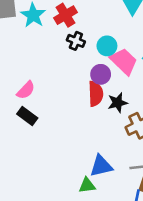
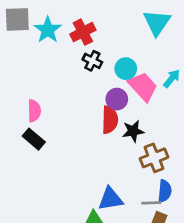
pink semicircle: (26, 90) -> (34, 111), turned -48

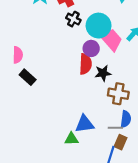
cyan circle: (126, 69) -> (99, 26), size x1.5
pink semicircle: (34, 111) -> (18, 55), moved
brown cross: (154, 158) -> (118, 94), turned 30

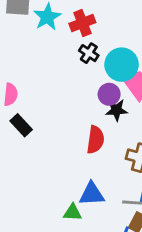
red semicircle: (86, 64) -> (95, 140), moved
black star: (103, 73) -> (116, 110), moved

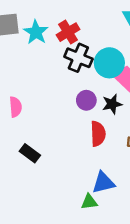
black cross: (89, 53) -> (78, 58), size x1.5
purple circle: (109, 94) -> (86, 100), moved
black rectangle: (21, 125) -> (30, 153), moved

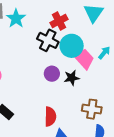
red cross: (68, 32) -> (59, 21), moved
red semicircle: (98, 134) -> (50, 117), moved

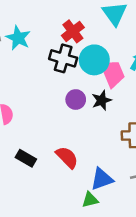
pink trapezoid: (84, 59) -> (113, 73), turned 30
red semicircle: (50, 117) -> (67, 157), moved, turned -36

